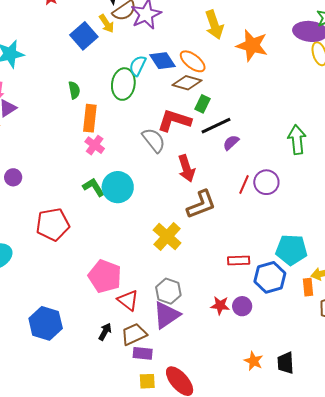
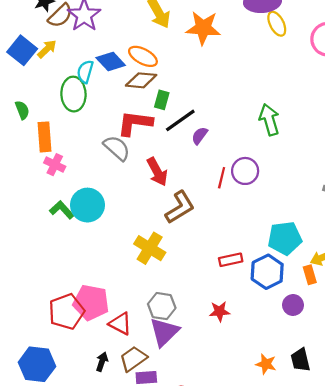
yellow arrow: (107, 24) -> (47, 49), moved, turned -90
red pentagon: (53, 224) -> (66, 312), moved
purple circle: (242, 306) -> (293, 305), moved

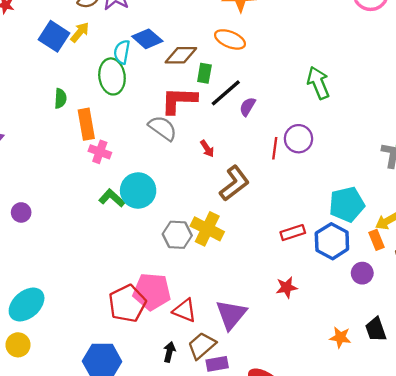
orange ellipse: (143, 56) -> (230, 39), moved
green semicircle: (22, 110) -> (60, 98), turned 30
red arrow: (157, 172) -> (207, 149), size x0.6
gray hexagon: (162, 306) -> (177, 235), moved

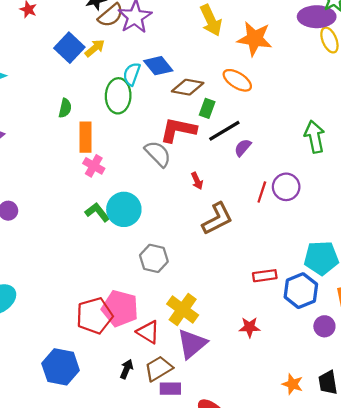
yellow cross: (207, 229) -> (183, 309), moved

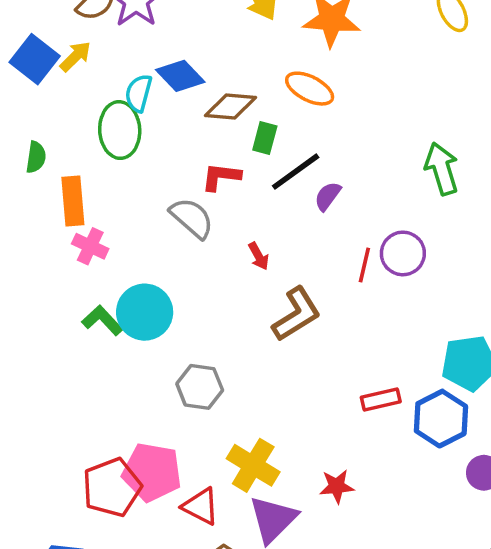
red L-shape: (178, 130) -> (221, 177), size x0.7
red star: (250, 327) -> (337, 486), moved

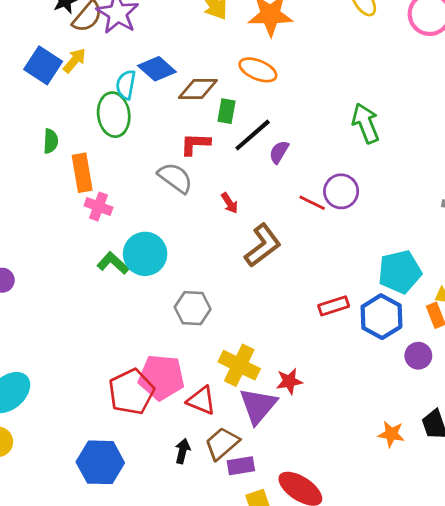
red line: (364, 265) -> (312, 203), turned -72
red star: (337, 486) -> (289, 381), moved

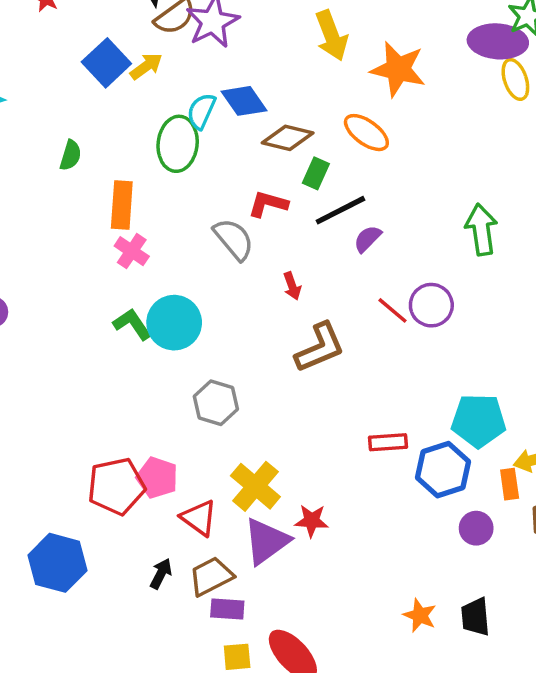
green semicircle: (51, 141) -> (71, 155), moved
pink pentagon: (161, 377) -> (157, 478), size x0.7

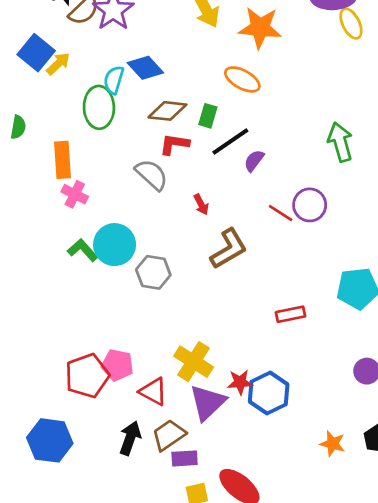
yellow arrow: (146, 66) -> (58, 64), moved
brown diamond: (288, 138) -> (167, 111), moved
gray hexagon: (216, 403) -> (153, 272), moved
blue hexagon: (443, 470) -> (269, 393), moved
black arrow: (161, 574) -> (130, 438), size x1.4

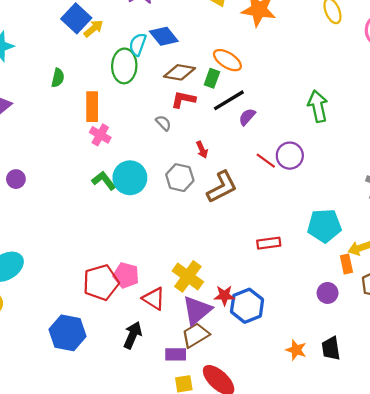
orange ellipse: (242, 79) -> (227, 60), moved
gray semicircle: (152, 175) -> (163, 123), size x0.6
gray hexagon: (153, 272) -> (180, 178), moved
brown trapezoid: (169, 435) -> (196, 335), moved

